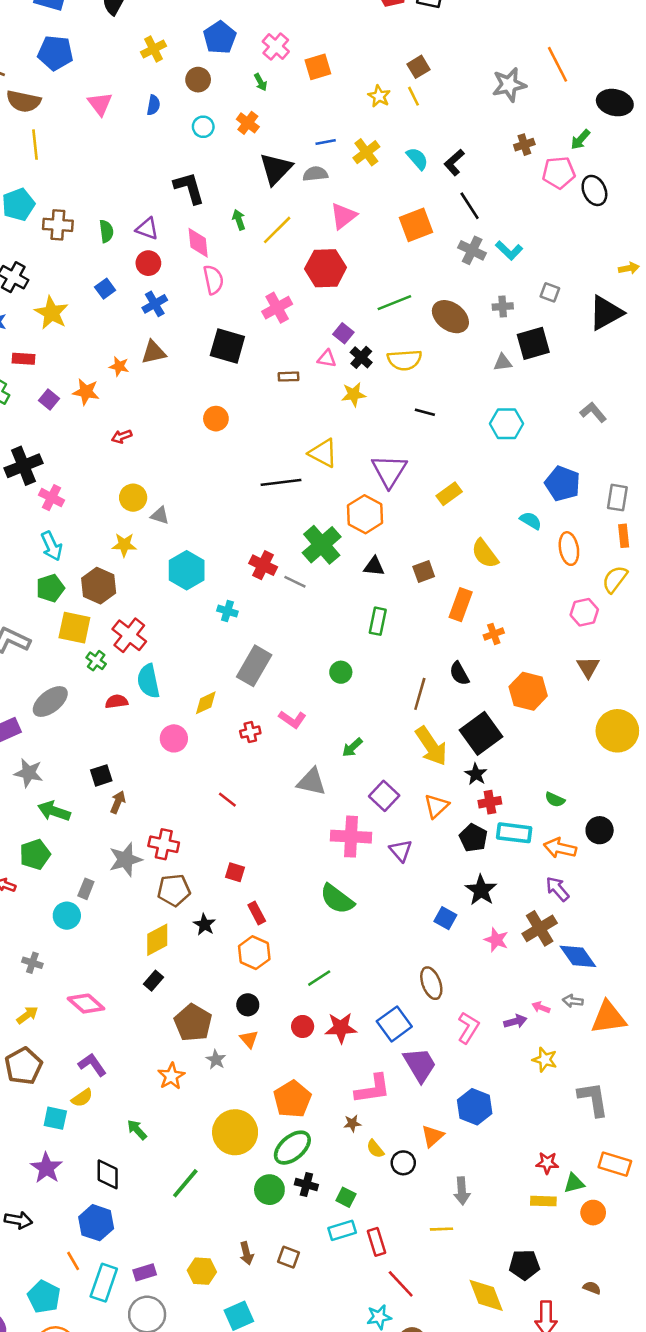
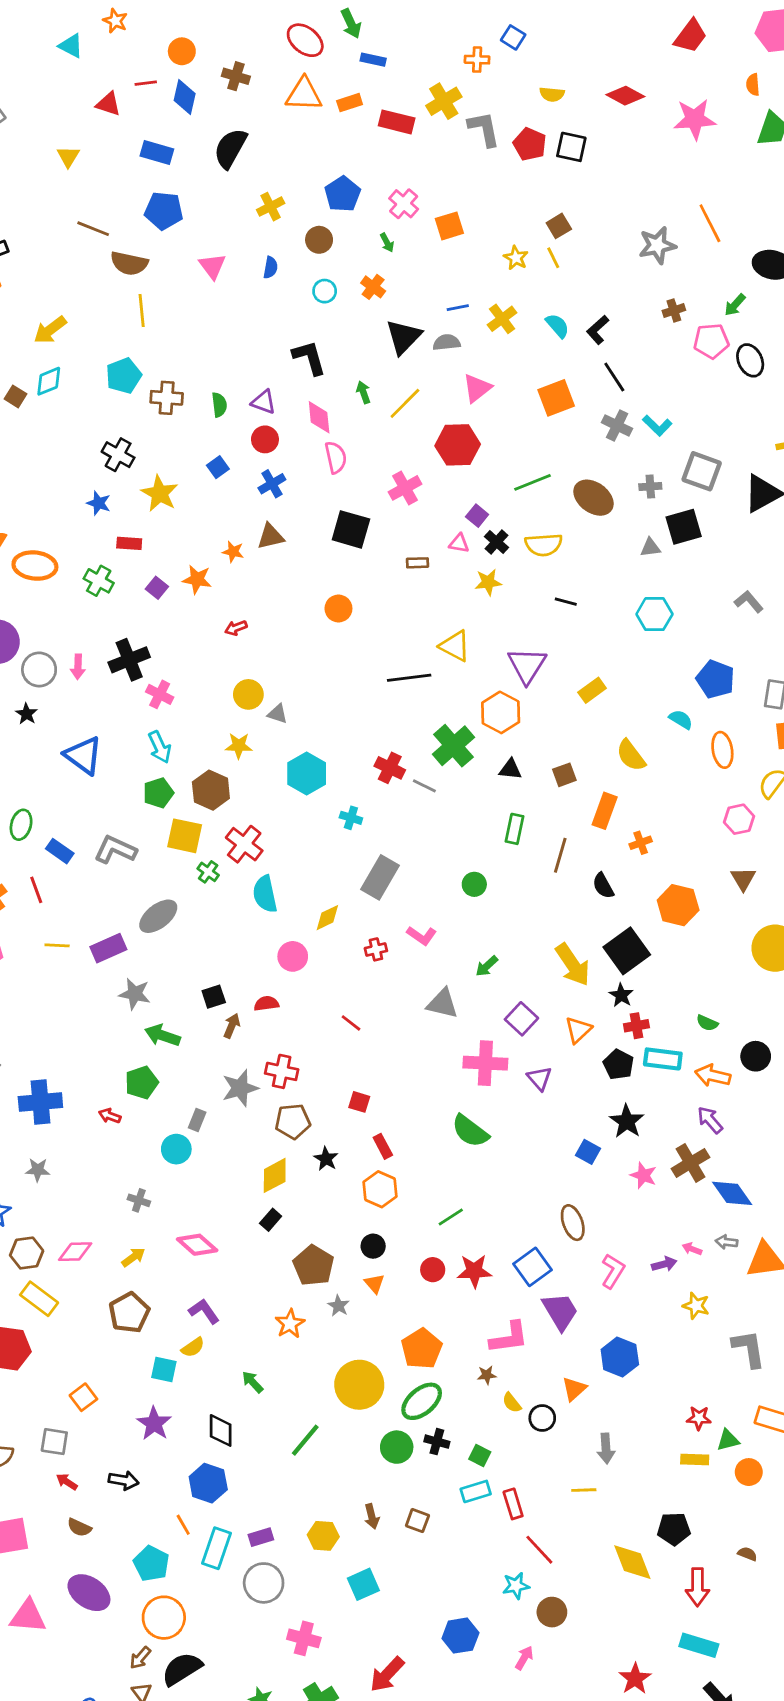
gray square: (550, 292) -> (702, 471), size x1.8
brown line: (420, 694) -> (560, 855), moved
red semicircle: (117, 702) -> (266, 1004), moved

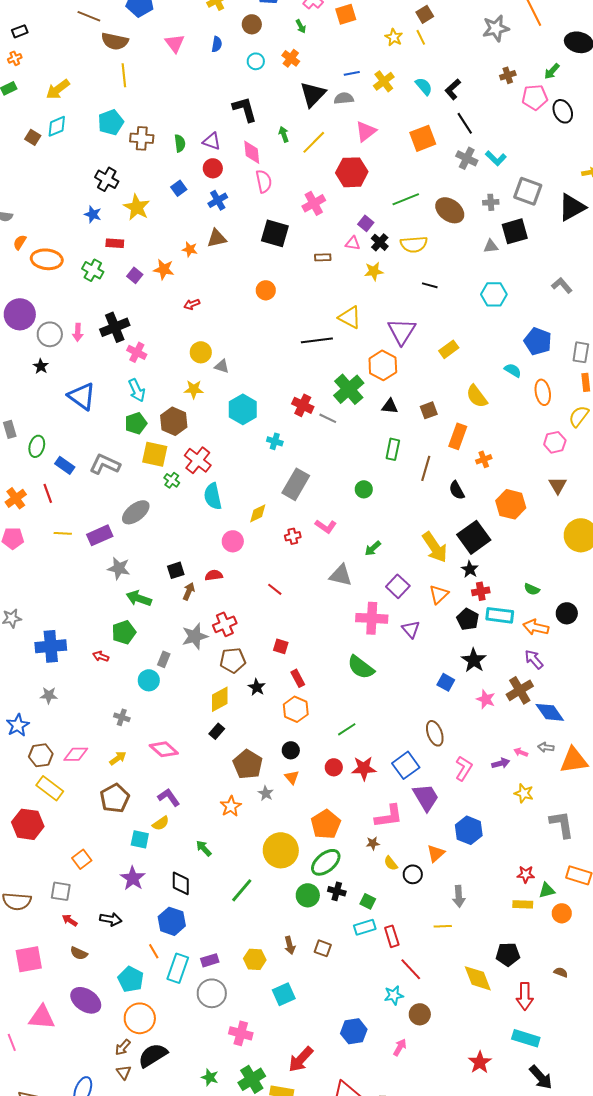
red cross: (282, 1071) -> (225, 624), turned -35

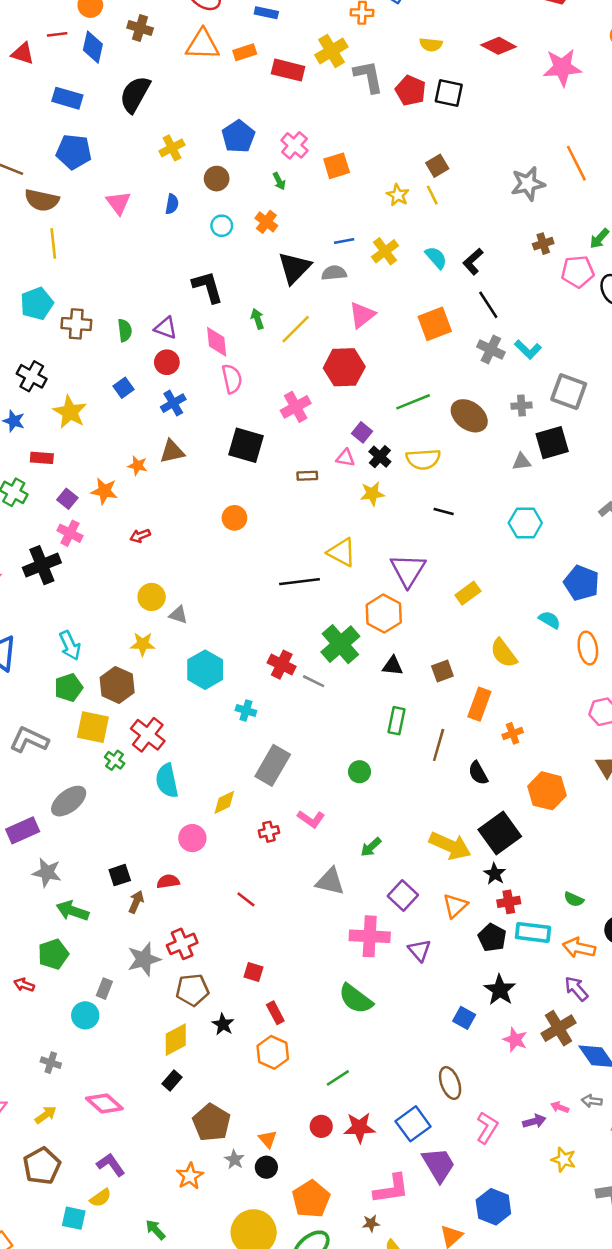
pink cross: (137, 352) -> (70, 533), moved
yellow arrow: (435, 547) -> (450, 846), turned -32
black circle: (291, 750) -> (266, 1167), moved

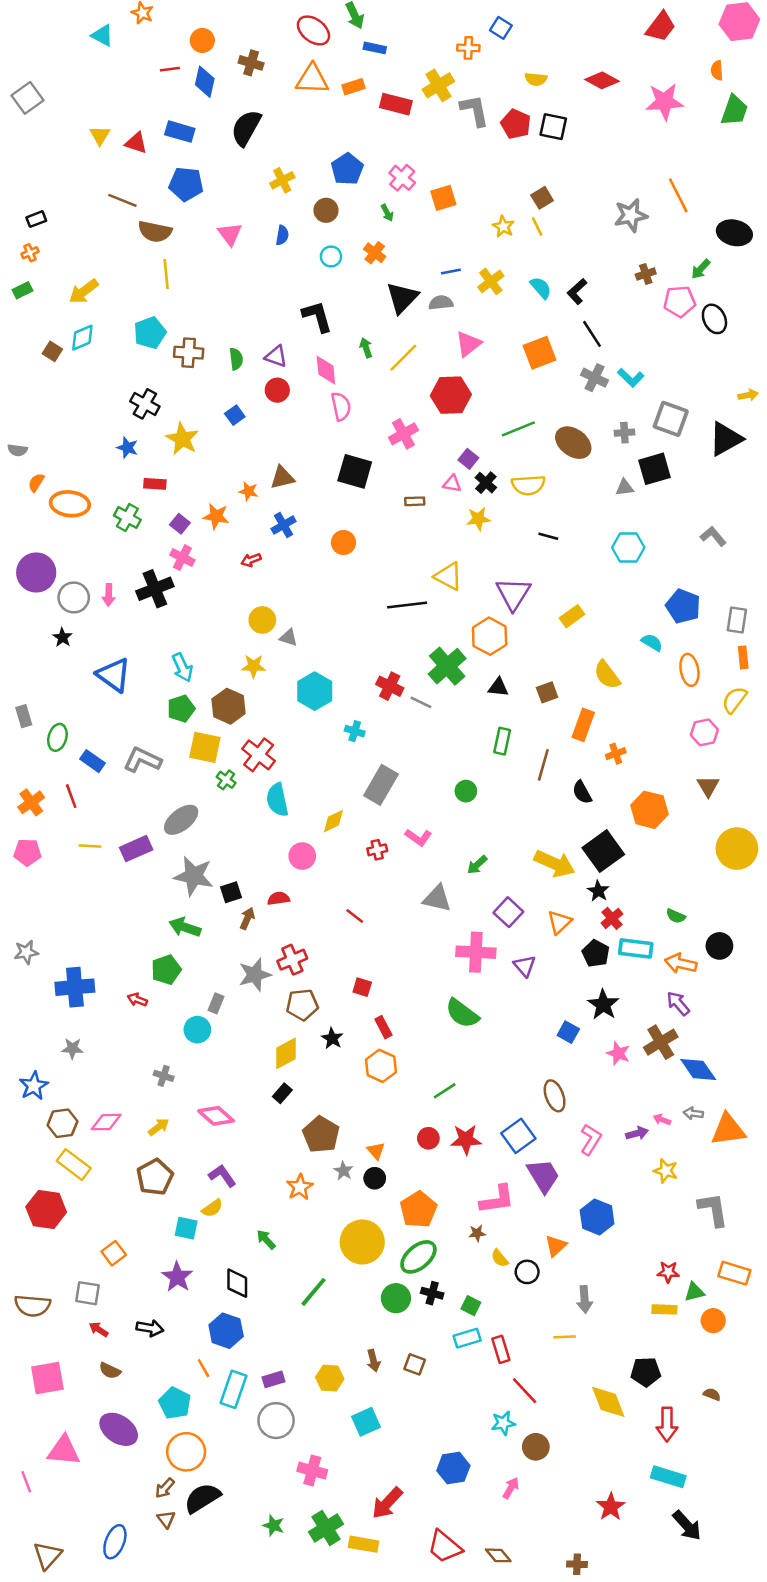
red triangle: (23, 54) -> (136, 143), moved
blue cross: (173, 403) -> (284, 525), moved
gray star: (47, 873) -> (194, 876), moved, size x1.4
red cross: (509, 902) -> (612, 918), turned -30

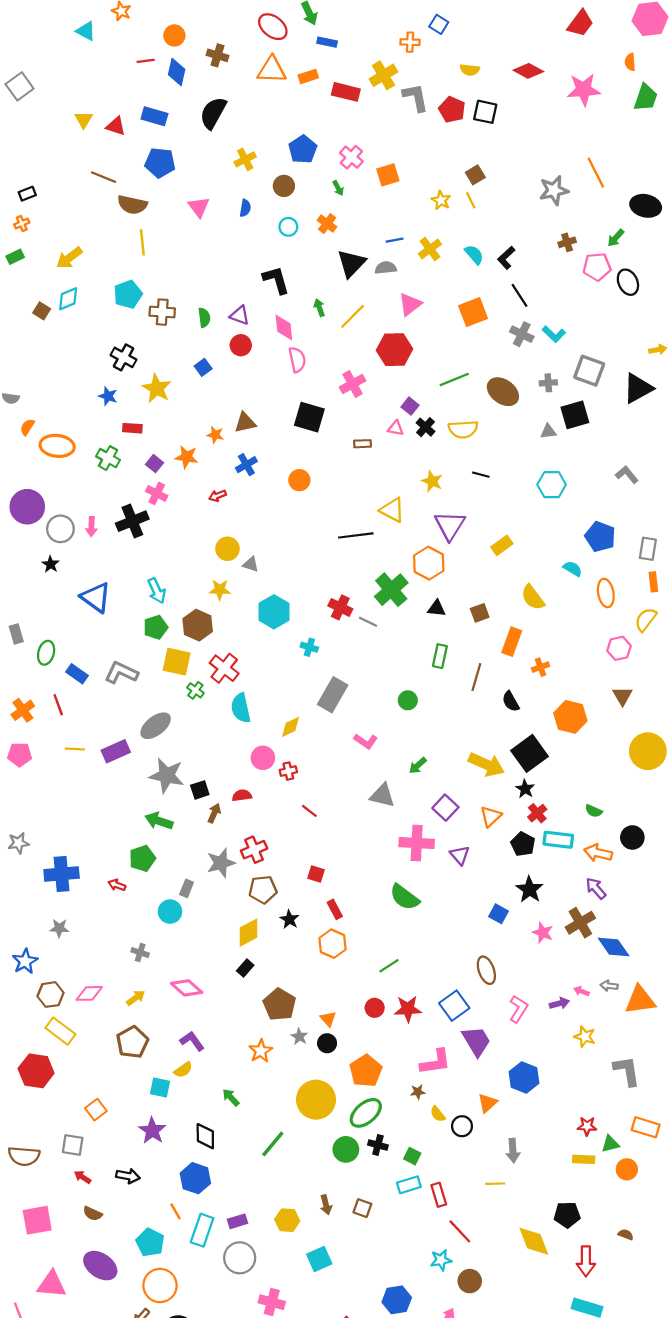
yellow star: (478, 519) -> (432, 481), moved, turned 30
red cross: (377, 850) -> (288, 771), moved

